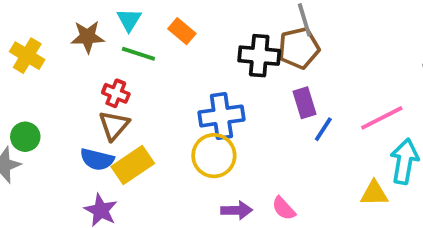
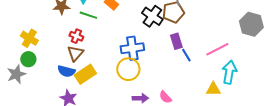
yellow cross: (27, 56) -> (29, 38), moved
black cross: (259, 56) -> (152, 16), turned 30
blue line: (323, 129) -> (186, 55), turned -64

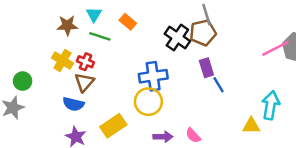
yellow cross: (29, 38) -> (62, 60), moved
pink line: (217, 49) -> (275, 48), moved
green circle: (28, 59) -> (23, 81), moved
yellow rectangle: (85, 74) -> (113, 126), moved

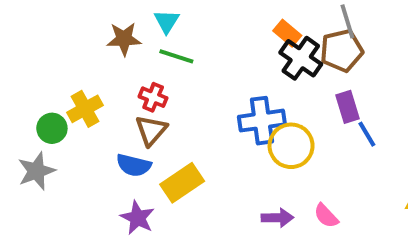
orange rectangle: (128, 22) -> (287, 33), moved
yellow cross: (62, 60) -> (85, 109), moved, turned 30
yellow circle: (148, 102) -> (291, 146), moved
yellow rectangle: (113, 126) -> (182, 183), moved

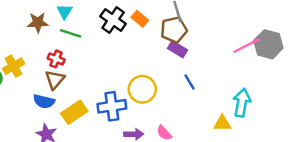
black cross: (301, 58) -> (113, 20), moved
purple rectangle: (347, 107) -> (177, 49), moved, turned -42
blue cross: (262, 121) -> (112, 106), moved

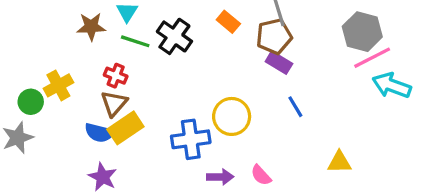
black cross: (113, 20) -> (174, 36), moved
gray hexagon: (268, 44) -> (362, 32), moved
cyan arrow: (242, 103) -> (392, 85), moved, turned -80
yellow rectangle: (74, 112) -> (125, 128), moved

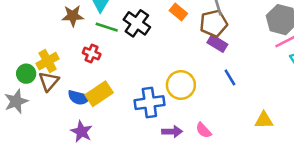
brown triangle: (114, 103) -> (49, 81), moved

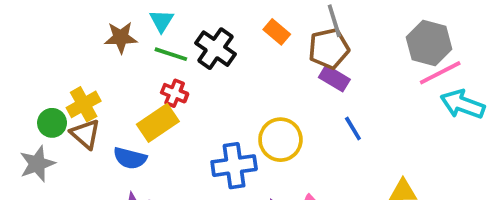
red cross: (92, 54) -> (175, 93), moved
brown triangle: (49, 81) -> (85, 134), turned -30
yellow rectangle: (99, 94) -> (158, 123), moved

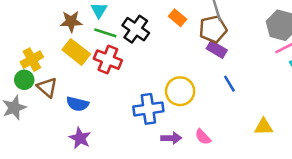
red cross: (175, 93) -> (108, 60), size x1.5
yellow cross: (84, 104) -> (32, 60), moved
yellow rectangle: (158, 123) -> (76, 52), moved, turned 72

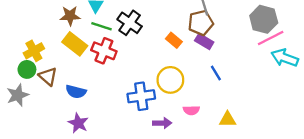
orange rectangle: (178, 18) -> (174, 40), moved
yellow triangle: (264, 127) -> (228, 120), moved
pink semicircle: (203, 137) -> (191, 110), moved, turned -49

